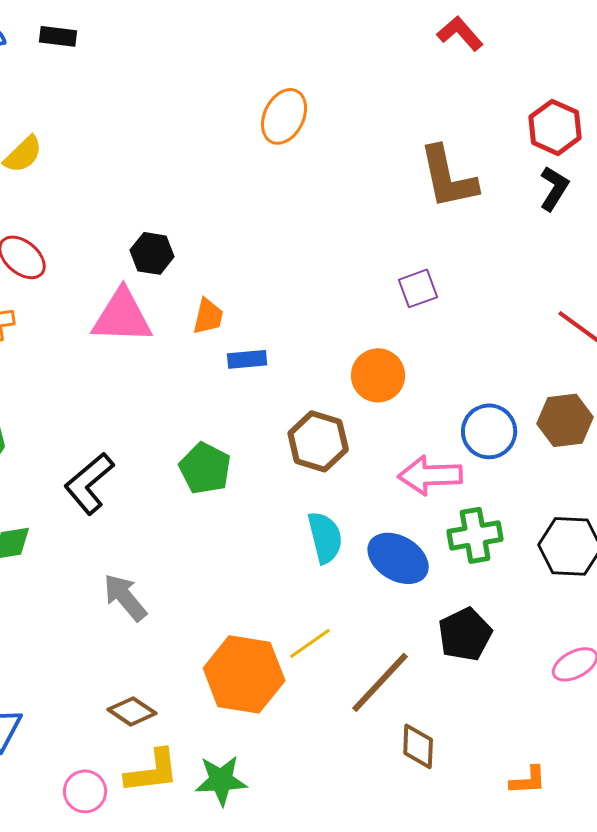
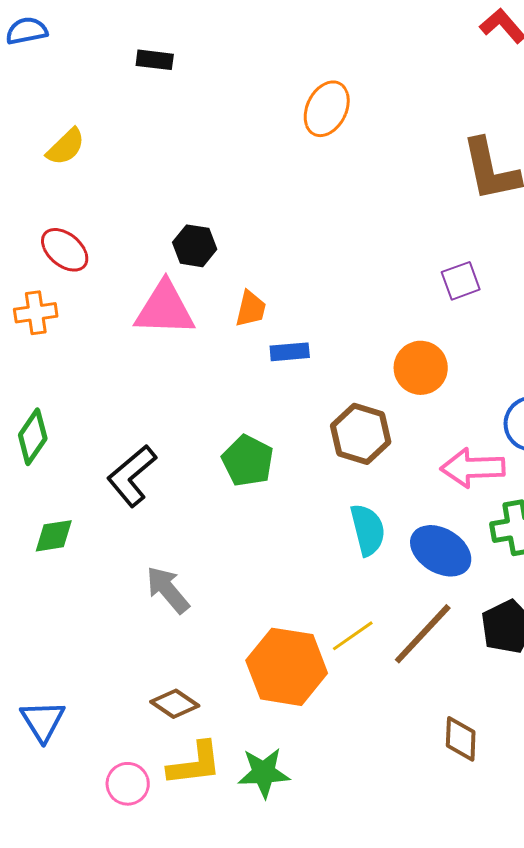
black rectangle: (58, 36) -> (155, 60), moved
brown line: (380, 682) -> (423, 634), moved

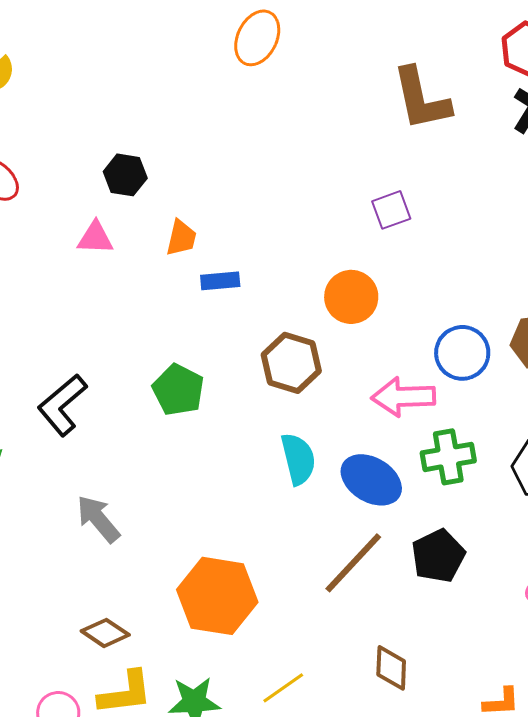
pink triangle: (165, 309) -> (95, 238), size x0.6
yellow line: (353, 636) -> (283, 688), moved

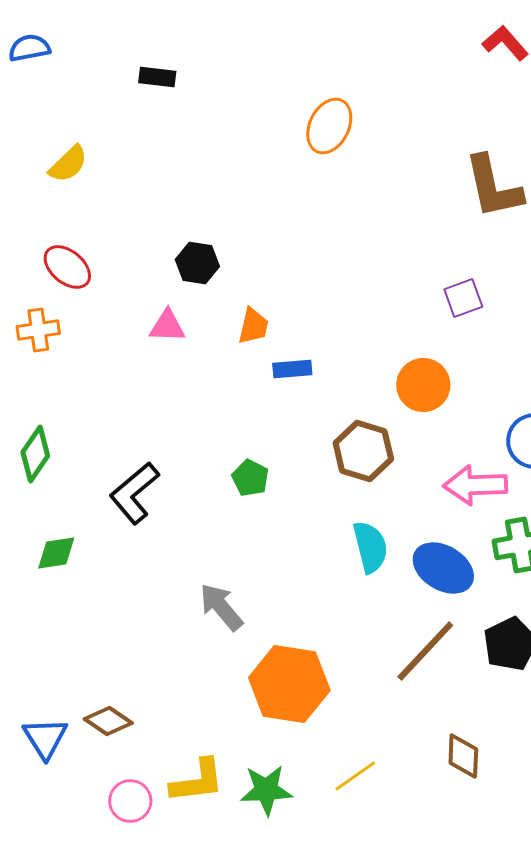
green pentagon: (178, 390) -> (250, 478), size x0.7
gray arrow: (98, 519) -> (221, 607), moved
brown diamond: (105, 633) -> (108, 721), moved

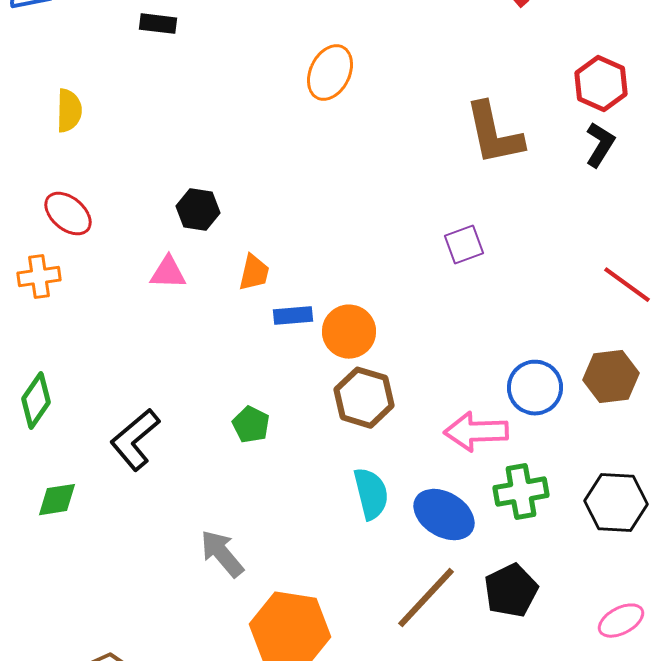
yellow semicircle: (68, 164) -> (69, 111), turned -45
orange circle: (423, 385) -> (349, 332), moved

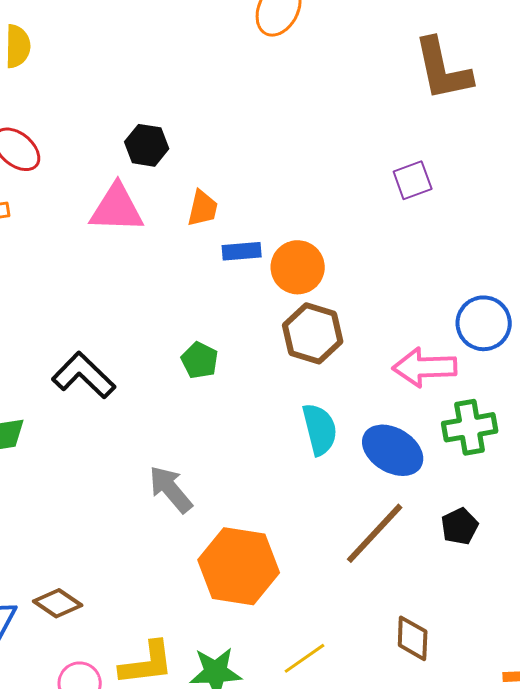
pink triangle: (168, 273) -> (117, 208), size x1.5
black L-shape: (135, 440) -> (84, 375), turned 84
black pentagon: (511, 591) -> (460, 526), size x0.7

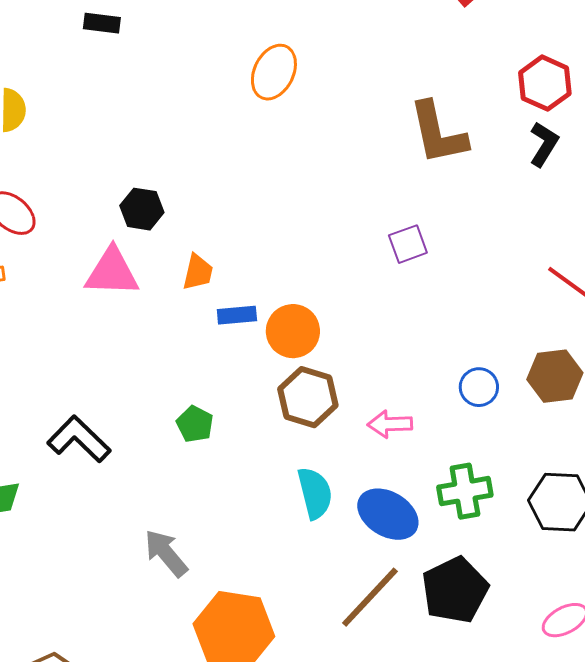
blue circle: (484, 323) -> (479, 387), size x0.7
pink arrow: (425, 367) -> (390, 424), moved, size x0.7
black pentagon: (460, 526) -> (455, 590), size x1.8

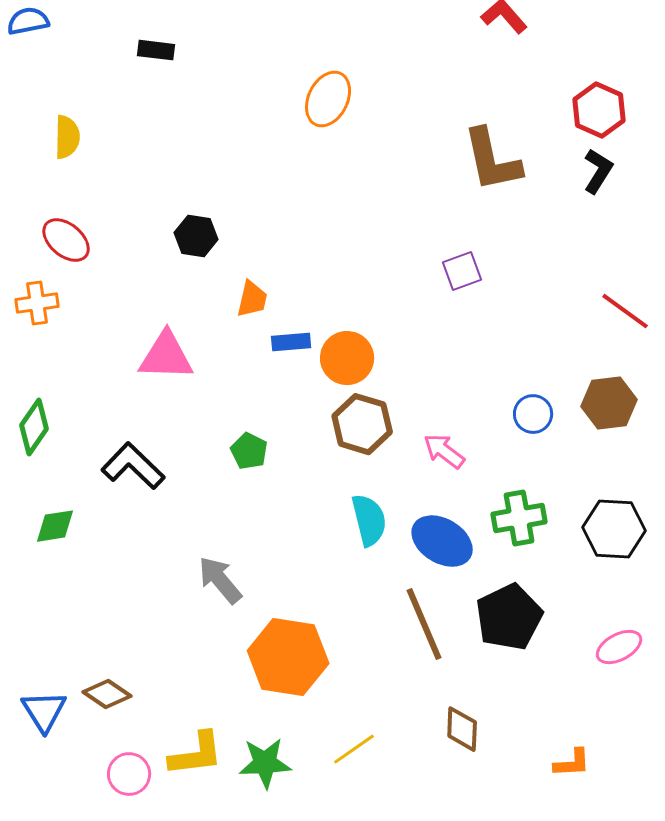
pink triangle: (112, 272) -> (166, 356), moved
pink arrow: (390, 424) -> (444, 451), turned 39
brown line: (370, 597) -> (424, 624), turned -66

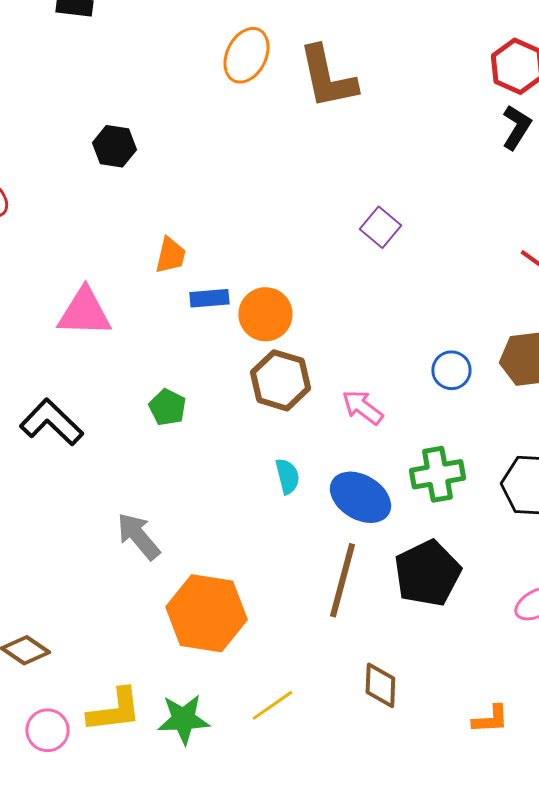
brown L-shape: (492, 160) -> (327, 77), moved
black hexagon: (196, 236) -> (114, 146), moved
purple square: (462, 271) -> (380, 227), turned -30
cyan semicircle: (369, 520) -> (287, 476), size x0.7
brown line: (424, 624) -> (342, 580), turned 38

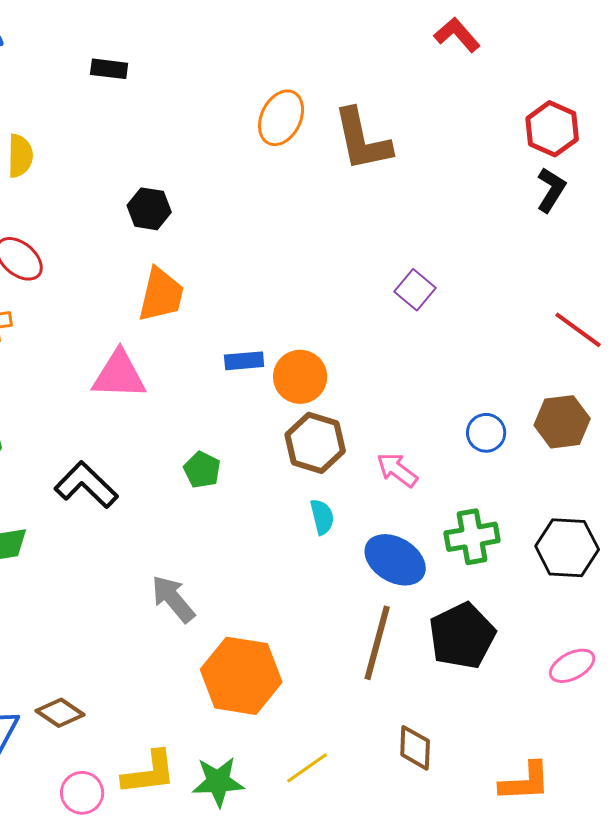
orange trapezoid: (170, 255) -> (161, 295), moved, size x1.5
cyan semicircle: (287, 476) -> (322, 517), moved
orange L-shape: (490, 719) -> (525, 782), size x1.4

